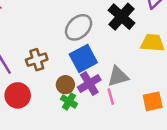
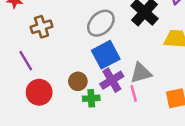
brown cross: (37, 60) -> (42, 27), moved
brown circle: (65, 85) -> (78, 81), moved
green cross: (69, 101) -> (91, 98), turned -35

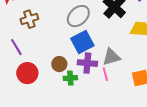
purple cross: (112, 80) -> (87, 63), turned 36

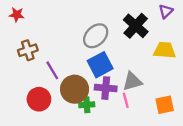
brown cross: (29, 19) -> (28, 50), moved
purple line: (16, 47) -> (52, 70), moved
brown circle: (59, 64) -> (75, 89), size x1.6

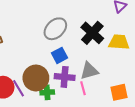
black cross: (136, 26) -> (92, 33), moved
blue square: (100, 65) -> (59, 55), size x0.7
purple line: (52, 70) -> (18, 88), moved

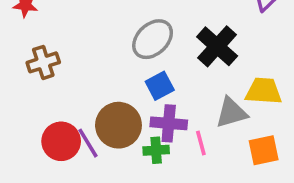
yellow trapezoid: (119, 42) -> (264, 91), moved
gray triangle: (89, 71) -> (231, 113), moved
green cross: (47, 92) -> (156, 150), moved

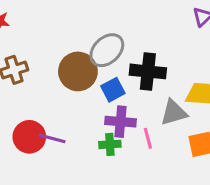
black cross: (217, 46) -> (148, 71), moved, turned -36
brown circle: (118, 125) -> (78, 71), moved
purple line: (88, 143) -> (52, 138), turned -44

